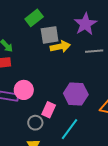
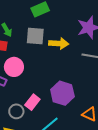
gray square: (50, 35) -> (35, 36), moved
pink circle: (24, 90) -> (14, 67), moved

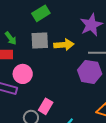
purple hexagon: (62, 93) -> (90, 72), moved

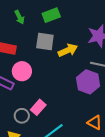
green arrow: (11, 38) -> (20, 17), moved
yellow arrow: (64, 45) -> (68, 50), turned -30

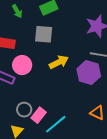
yellow arrow: (68, 50) -> (59, 62), moved
pink rectangle: (38, 107) -> (39, 115), moved

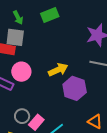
gray square: (44, 34) -> (15, 37), moved
purple hexagon: (89, 73) -> (75, 88), moved

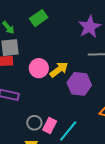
pink circle: (21, 72) -> (39, 68), moved

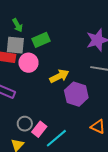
green rectangle: (39, 18) -> (41, 40), moved
pink circle: (39, 68) -> (28, 63), moved

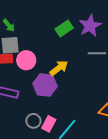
green rectangle: (41, 40) -> (64, 29), moved
purple hexagon: (76, 94) -> (45, 85), moved

